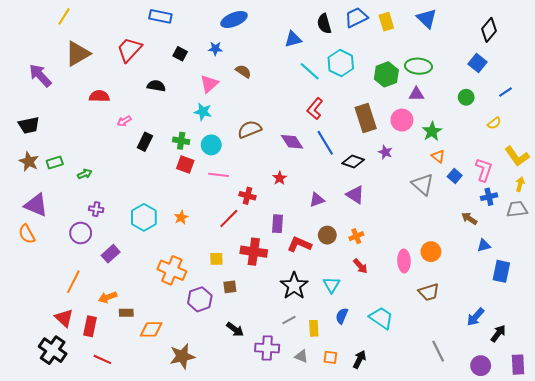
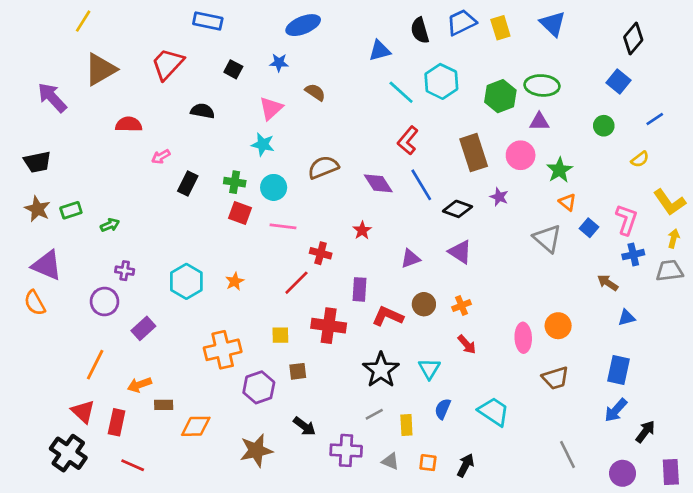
orange cross: (172, 270) -> (223, 350), turned -36
blue rectangle: (501, 271) -> (618, 370), moved
brown star: (182, 356) -> (256, 450), moved

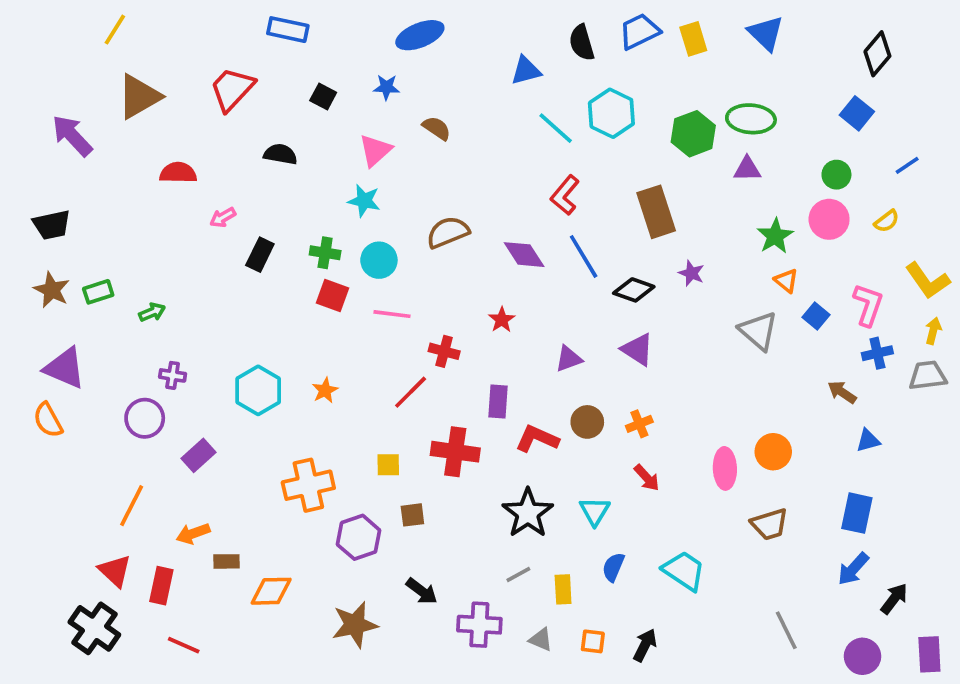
pink circle: (521, 155) -> (829, 219), moved

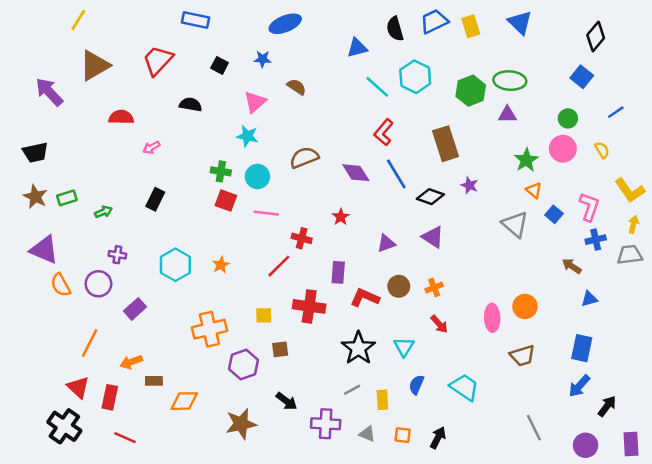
yellow semicircle: (887, 221) -> (602, 150), turned -84
black rectangle: (260, 255) -> (155, 199), moved
orange semicircle: (48, 420) -> (61, 285), moved

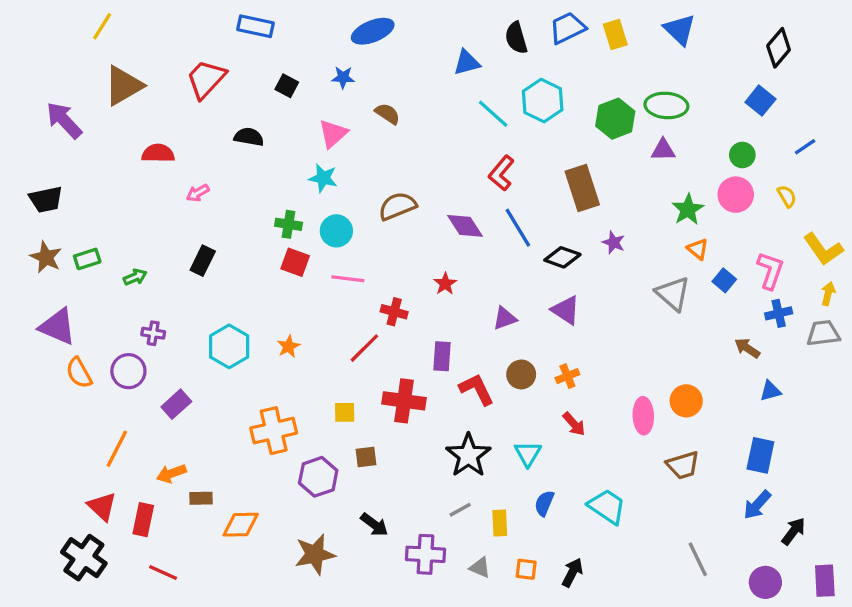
red L-shape: (365, 298) -> (477, 389), turned 40

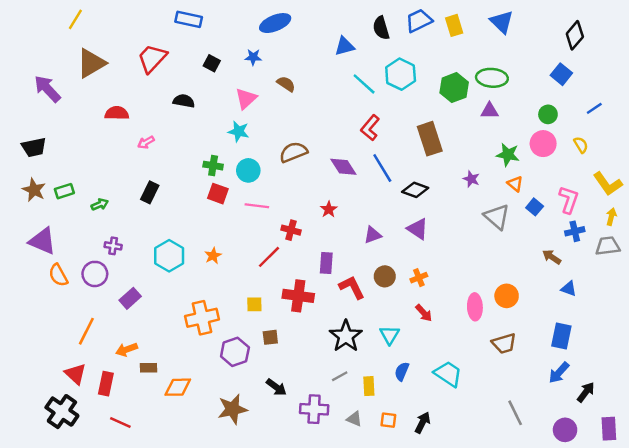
green star: (688, 209) -> (508, 155), turned -30
purple star: (614, 242) -> (471, 179), moved
blue triangle: (770, 391) -> (569, 289), turned 35

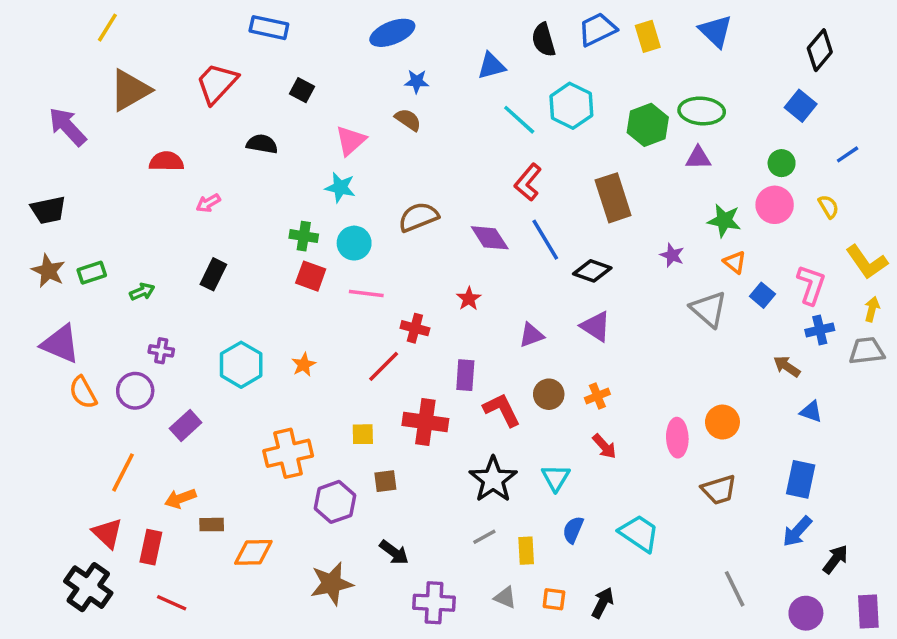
blue star: (253, 57) -> (417, 81), moved
purple cross: (314, 409) -> (434, 603), moved

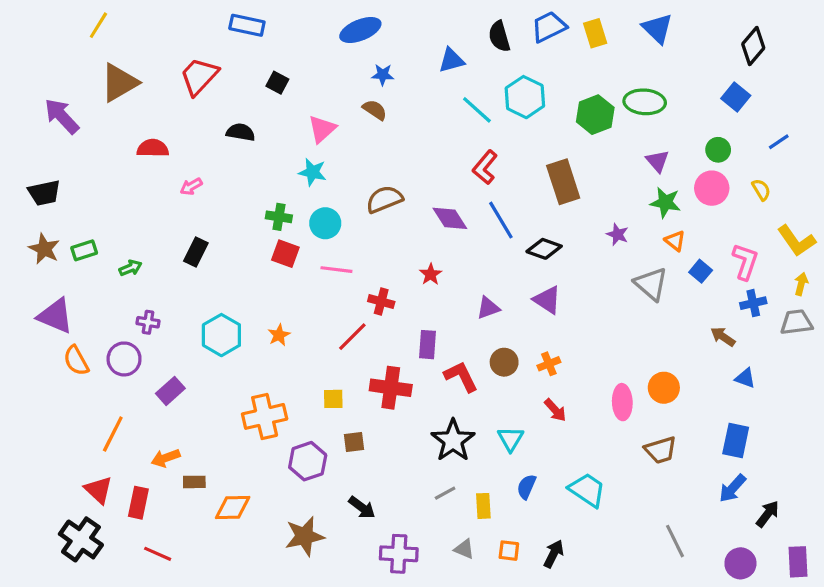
purple triangle: (698, 158) -> (657, 161), moved, turned 50

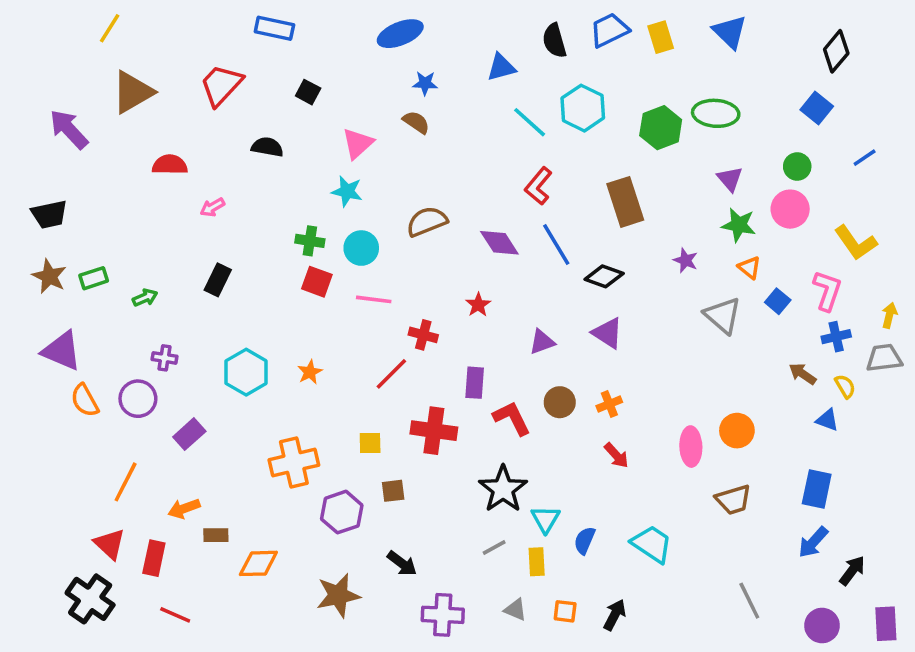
yellow semicircle: (761, 190) -> (845, 386), moved
yellow L-shape: (796, 241) -> (856, 243), moved
cyan triangle: (511, 439) -> (546, 519), moved

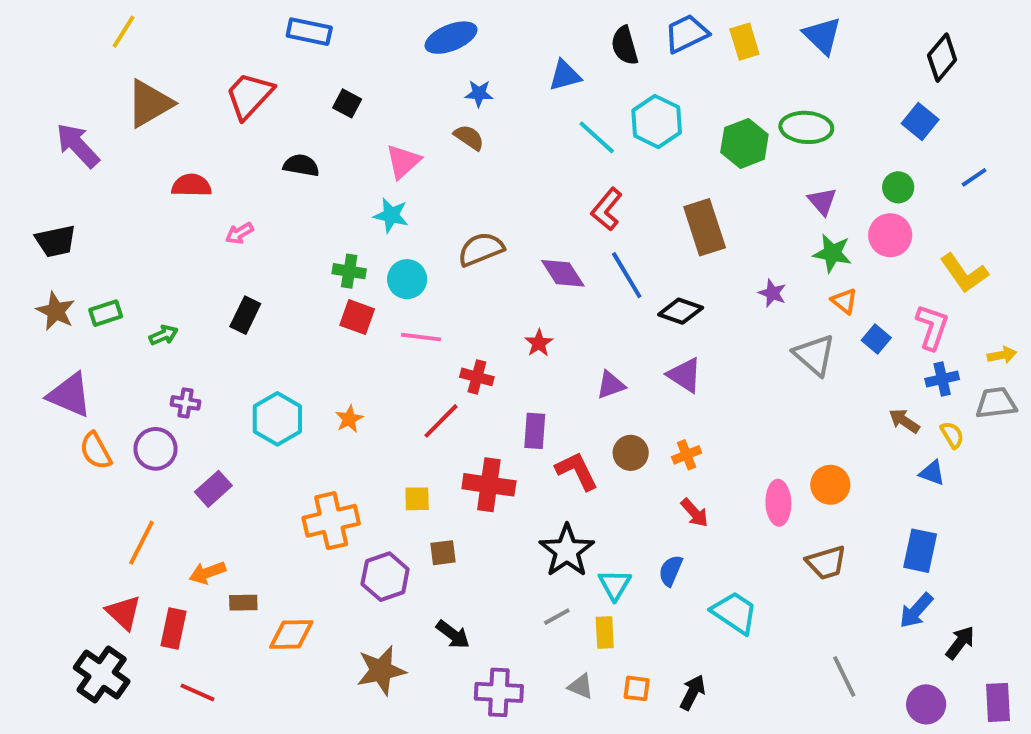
yellow arrow: (889, 315) -> (1002, 355), turned 65
blue semicircle: (585, 540) -> (671, 571), moved

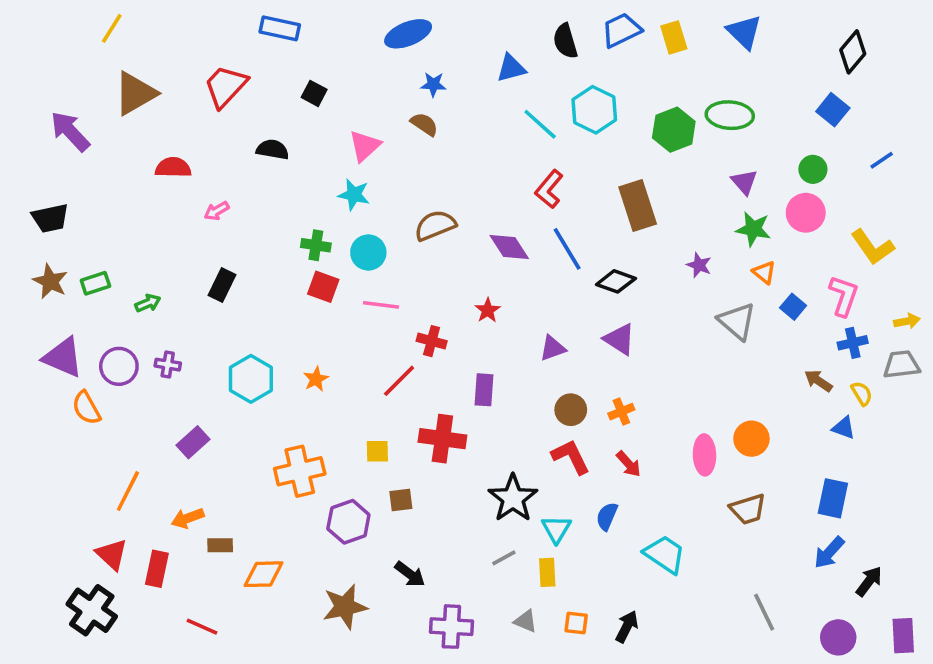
purple circle: (156, 449) -> (119, 366), moved
red L-shape: (577, 471) -> (571, 457), moved
red line: (197, 692) -> (202, 627), moved

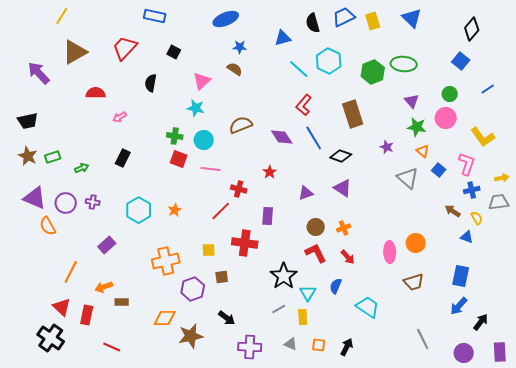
black semicircle: (273, 149) -> (151, 83), turned -90
orange diamond: (264, 574) -> (165, 318), moved

